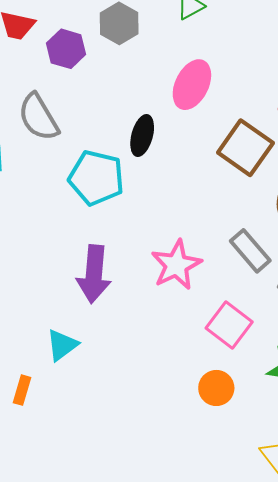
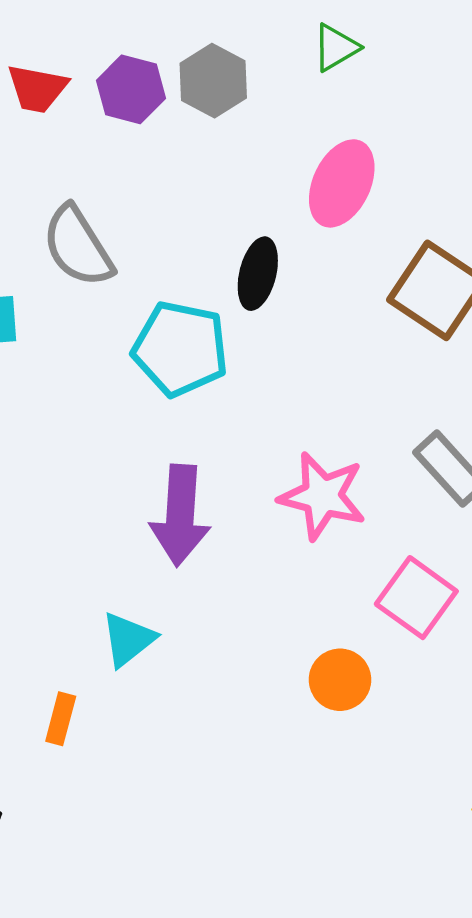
purple hexagon: (66, 49) -> (131, 89), moved
pink star: (176, 265) -> (322, 496), turned -30
orange circle: (216, 388) -> (340, 680), moved

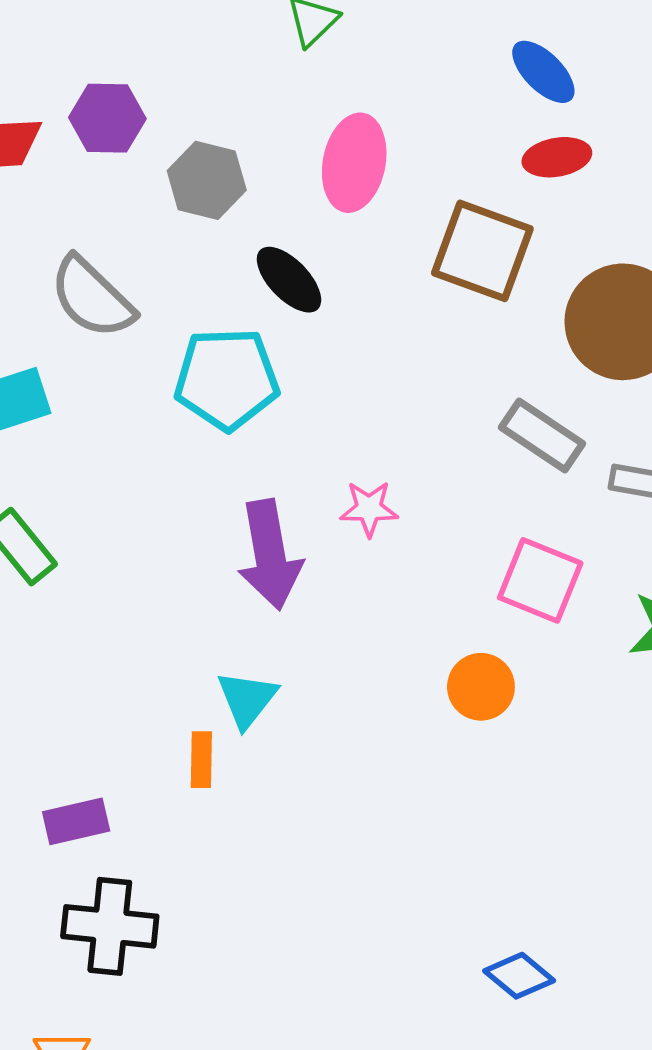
gray hexagon: (213, 81) -> (207, 180), moved
black ellipse: (258, 274) -> (289, 280), turned -44
pink star: (322, 496) -> (369, 509), moved, size x0.6
orange rectangle: (61, 719) -> (201, 760), moved

